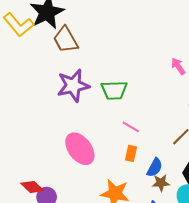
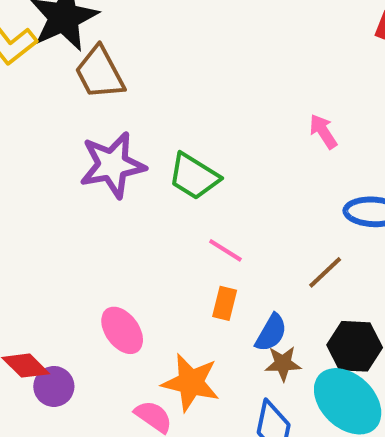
green trapezoid: (114, 90) -> (194, 176), turned 32
pink ellipse: (80, 149) -> (122, 330), moved, size x0.7

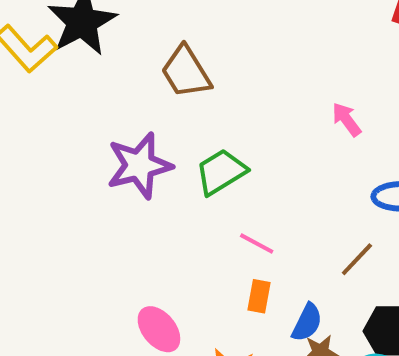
brown trapezoid: (100, 73) -> (186, 72), moved
green trapezoid: (194, 176) -> (221, 172), turned 120

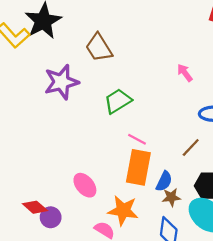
purple star: (139, 165) -> (61, 82), moved
orange rectangle: (259, 296) -> (138, 167), size x2.0

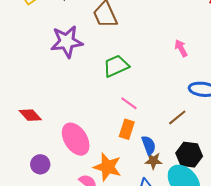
orange rectangle: (138, 167) -> (127, 129), size x0.6
blue semicircle: (164, 181) -> (149, 145), turned -54
pink ellipse: (85, 185) -> (76, 139), size x1.4
red diamond: (35, 207) -> (30, 115), moved

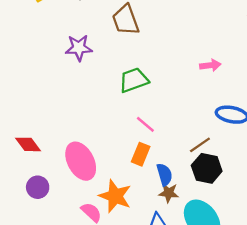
purple star: (67, 42) -> (79, 48), size x0.7
pink arrow: (181, 48) -> (210, 65), turned 108
red diamond: (30, 115) -> (28, 144), moved
black hexagon: (189, 155) -> (207, 168), moved

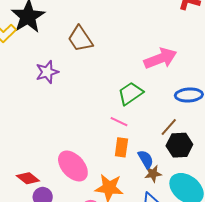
pink arrow: (210, 65) -> (160, 58), size x1.8
green trapezoid: (134, 80) -> (130, 93), moved
red diamond: (28, 144) -> (28, 178), moved

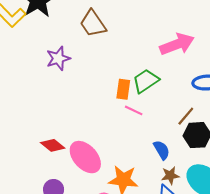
orange rectangle: (121, 147) -> (123, 89), moved
brown star: (153, 174) -> (170, 176), moved
red diamond: (28, 178) -> (53, 145), moved

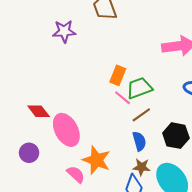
green trapezoid: (146, 81) -> (139, 88), moved
brown line: (186, 116) -> (141, 115), moved

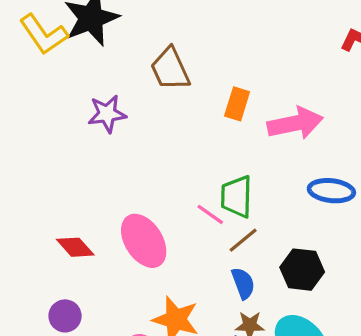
orange rectangle: (118, 75) -> (237, 104), moved
green trapezoid: (139, 88) -> (237, 197), turned -64
pink ellipse: (66, 130) -> (144, 241), moved

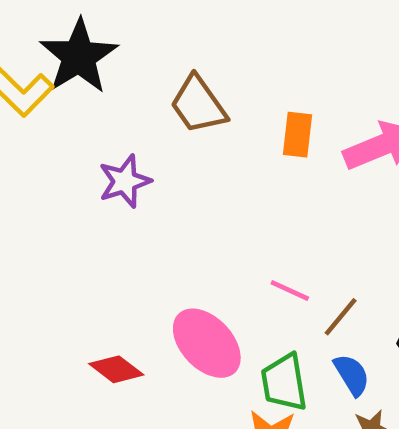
green trapezoid: (237, 197) -> (284, 382), moved

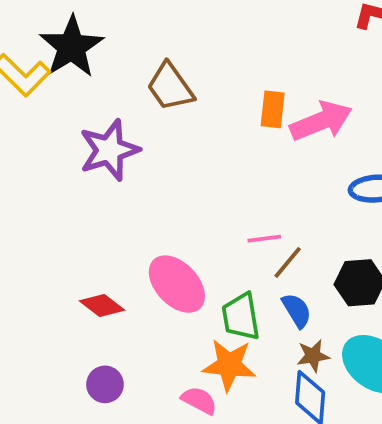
orange rectangle: (297, 135) -> (273, 109), moved
purple star: (125, 181) -> (109, 150), size x1.4
pink line: (290, 291) -> (264, 239), moved, turned -32

